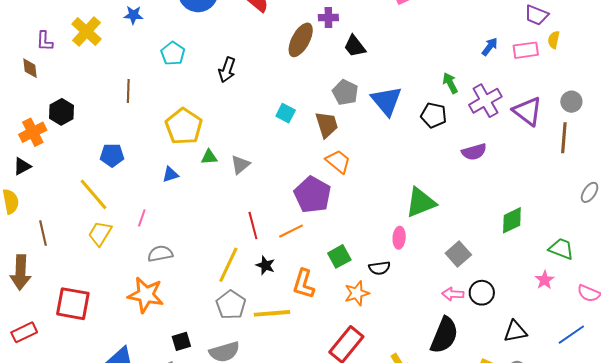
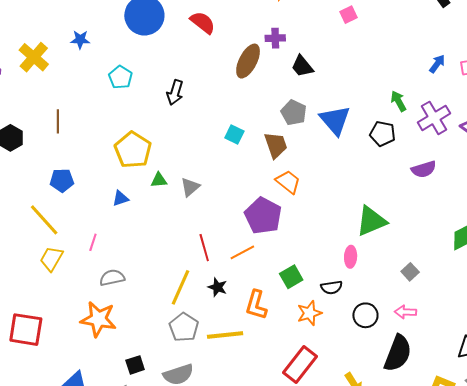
brown line: (128, 91) -> (58, 121), moved
gray square: (458, 254) -> (410, 272), size x0.7
black circle: (482, 293) -> (365, 315), moved

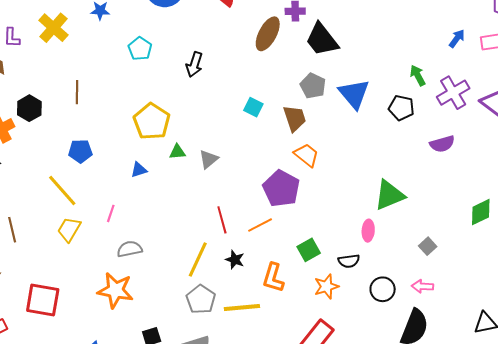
black trapezoid: (302, 66) -> (322, 40), size x1.5

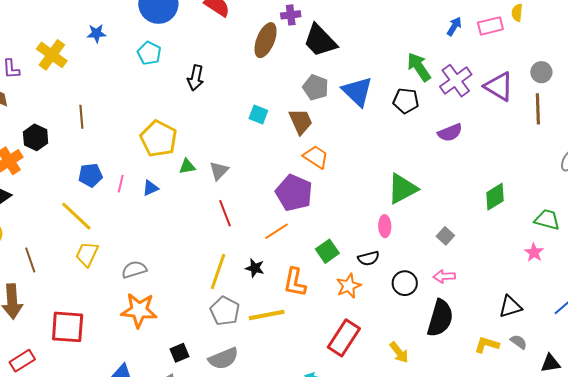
cyan pentagon: (140, 49) -> (149, 53), moved
green arrow: (418, 75) -> (419, 67), size x1.4
pink line: (111, 213) -> (121, 184), moved
red line: (222, 220) -> (225, 213), moved
gray semicircle: (130, 249) -> (134, 270), moved

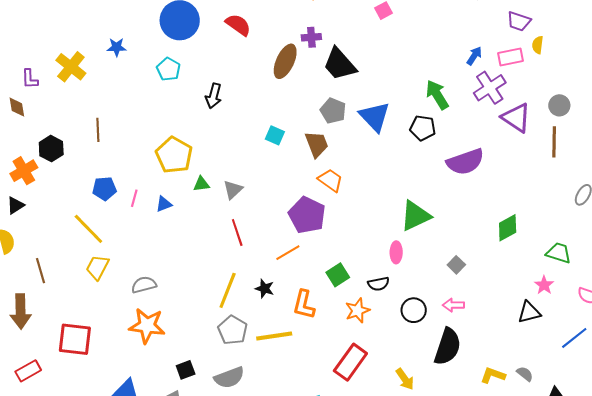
purple cross: (456, 81) -> (490, 88), moved
purple semicircle: (450, 133) -> (465, 162), size x1.5
black triangle: (510, 307) -> (529, 312), moved

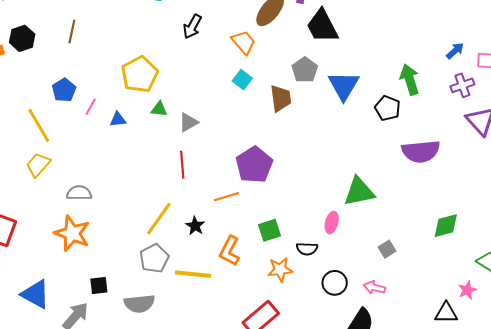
purple cross: (490, 88) -> (462, 85), size x0.7
orange trapezoid: (330, 180) -> (243, 42), moved
blue pentagon: (104, 189) -> (64, 90), turned 30

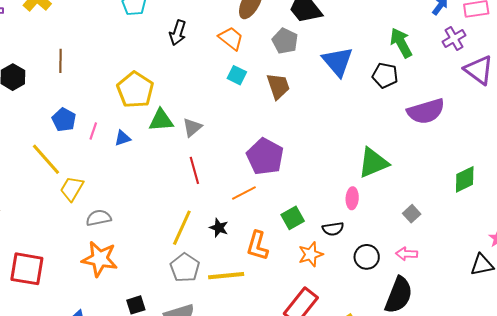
gray pentagon: (305, 70) -> (285, 41), moved
green triangle: (159, 109) -> (161, 120), size x1.5
yellow trapezoid: (38, 165) -> (72, 189), moved

